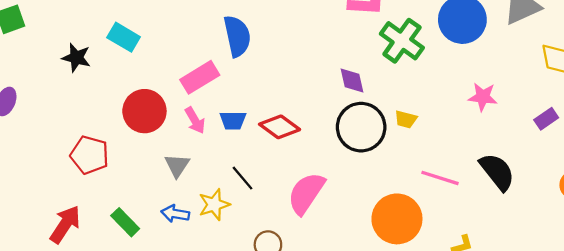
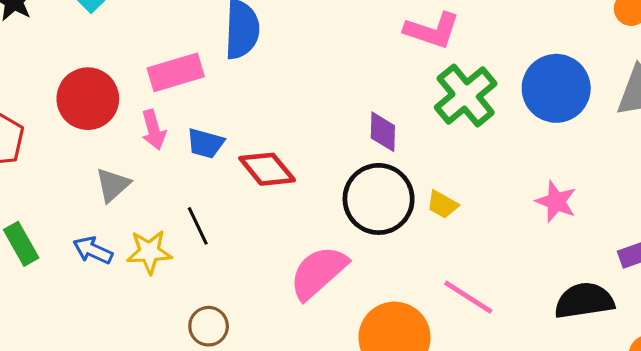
black semicircle: (497, 172) -> (584, 301), moved, turned -75
pink semicircle: (306, 193) -> (318, 272), moved

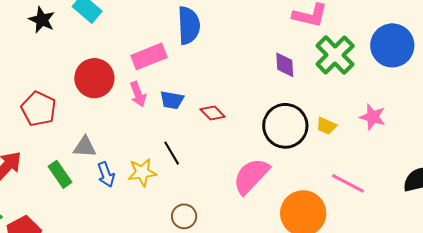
purple diamond: (383, 132) -> (285, 65), moved
red diamond: (267, 169) -> (213, 113), size x0.7
gray triangle: (113, 185) -> (85, 147), moved, turned 50
pink star: (556, 202) -> (373, 117), moved
blue arrow: (93, 250) -> (106, 174), turned -130

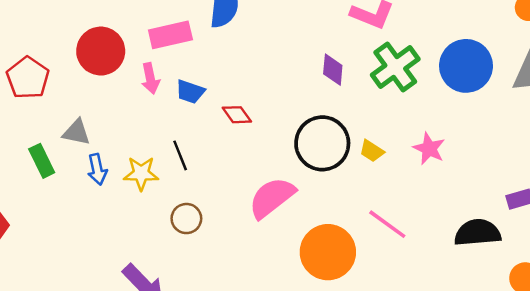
brown circle: (184, 216) -> (186, 219), moved

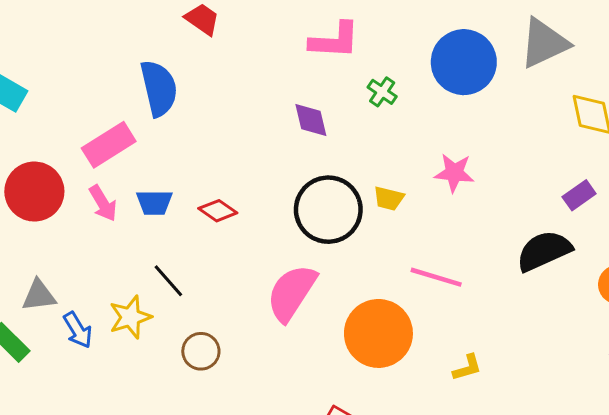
green cross: (395, 67) -> (382, 92), size x0.5

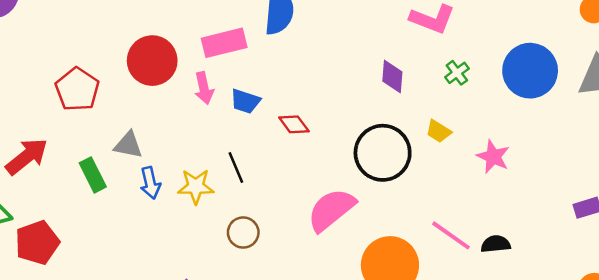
yellow trapezoid: (389, 198) -> (439, 131), moved
black semicircle: (544, 251) -> (496, 244), moved, size x0.6

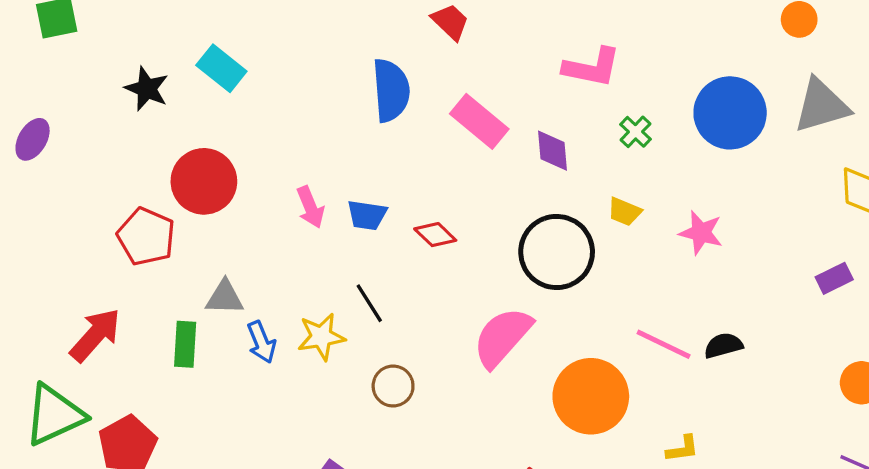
pink rectangle: (224, 43) -> (479, 121), moved, turned 63
red circle: (152, 61) -> (204, 181), moved
green rectangle: (93, 175) -> (185, 344), turned 40

